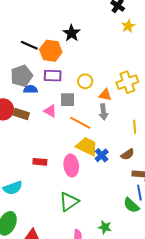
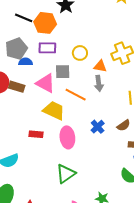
pink triangle: (50, 111) -> (46, 83), size x1.5
yellow trapezoid: (87, 146) -> (54, 111), moved

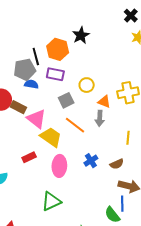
black line: (24, 18) -> (36, 56), moved, turned 42
gray square: (63, 72) -> (66, 100), turned -35
pink triangle: (46, 83) -> (36, 119), moved
red rectangle: (36, 134) -> (29, 157), turned -40

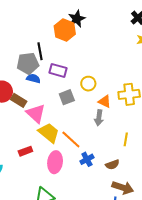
black star: (81, 35) -> (77, 19), moved
orange hexagon: (58, 49) -> (65, 30), moved
orange line: (75, 125) -> (71, 139), moved

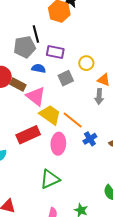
blue semicircle: (33, 79) -> (39, 68), moved
red rectangle: (25, 151) -> (28, 135), size x1.6

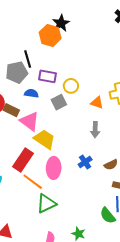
yellow circle: (86, 63) -> (71, 86), moved
gray arrow: (99, 96) -> (95, 130), moved
orange line: (73, 120) -> (33, 182), moved
red rectangle: (28, 135) -> (23, 160), turned -30

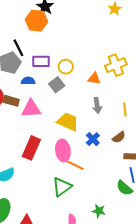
pink triangle: (30, 121) -> (31, 109), turned -30
yellow trapezoid: (44, 139) -> (68, 122), moved
orange line: (33, 182) -> (74, 164), moved

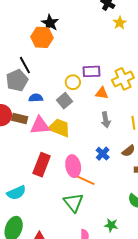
purple rectangle: (41, 61) -> (91, 71), moved
yellow trapezoid: (68, 122) -> (59, 128), moved
green triangle: (62, 187) -> (73, 202), turned -30

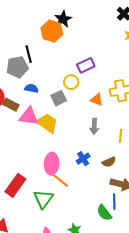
purple rectangle: (91, 71) -> (86, 65), moved, turned -36
red rectangle: (42, 165) -> (15, 185), moved

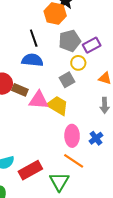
gray pentagon: (17, 67) -> (70, 41), moved
blue semicircle: (31, 88) -> (32, 60), moved, size x1.5
pink ellipse: (52, 164) -> (72, 136), moved
red rectangle: (15, 185) -> (30, 170), turned 30

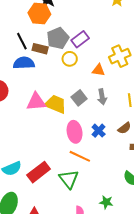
gray square: (67, 80) -> (79, 98), moved
brown rectangle: (20, 90) -> (40, 49), moved

